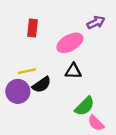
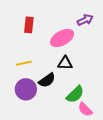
black semicircle: (42, 85) -> (47, 80), moved
purple circle: (18, 91) -> (26, 89), moved

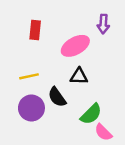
purple arrow: (85, 20) -> (103, 24), turned 119
black semicircle: (47, 80) -> (57, 97), turned 90

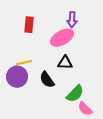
purple arrow: (103, 24) -> (72, 20), moved
purple circle: (31, 108) -> (17, 77), moved

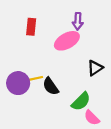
yellow line: (24, 63) -> (34, 79), moved
black triangle: (65, 63) -> (95, 68), moved, turned -35

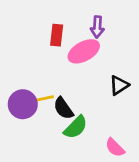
red rectangle: (31, 27) -> (57, 35), moved
green semicircle: (81, 101) -> (76, 127), moved

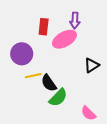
purple circle: (23, 104) -> (22, 54), moved

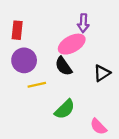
red rectangle: (44, 27) -> (17, 30), moved
black semicircle: (49, 83) -> (64, 66), moved

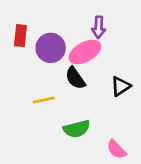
purple circle: (24, 60) -> (51, 48), moved
green semicircle: (65, 109) -> (77, 129), turned 30

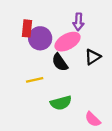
red rectangle: (20, 36) -> (27, 28), moved
black triangle: (121, 86) -> (93, 57), moved

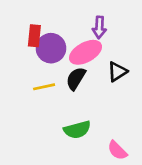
black semicircle: (60, 62) -> (76, 79), turned 66
yellow line: (35, 80) -> (44, 87), moved

